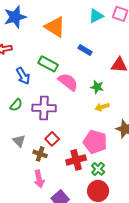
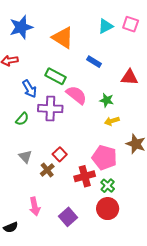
purple cross: (44, 108) -> (50, 109), moved
brown cross: (40, 154) -> (47, 170), turned 32
pink arrow: (39, 179) -> (35, 206), moved

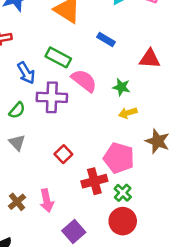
gray triangle: (25, 156) -> (17, 143), moved
brown cross: (47, 170) -> (17, 202), moved
pink arrow: (35, 206) -> (47, 201), moved

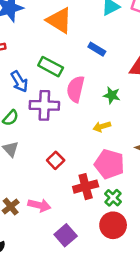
pink semicircle: (84, 81) -> (76, 89), turned -115
yellow arrow: (128, 113) -> (102, 127), moved
pink arrow: (47, 201) -> (39, 205), turned -65

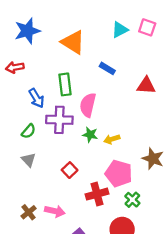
green rectangle: (51, 67) -> (65, 84), turned 55
green star: (112, 95) -> (90, 135), moved
green cross: (113, 198) -> (132, 200), moved

